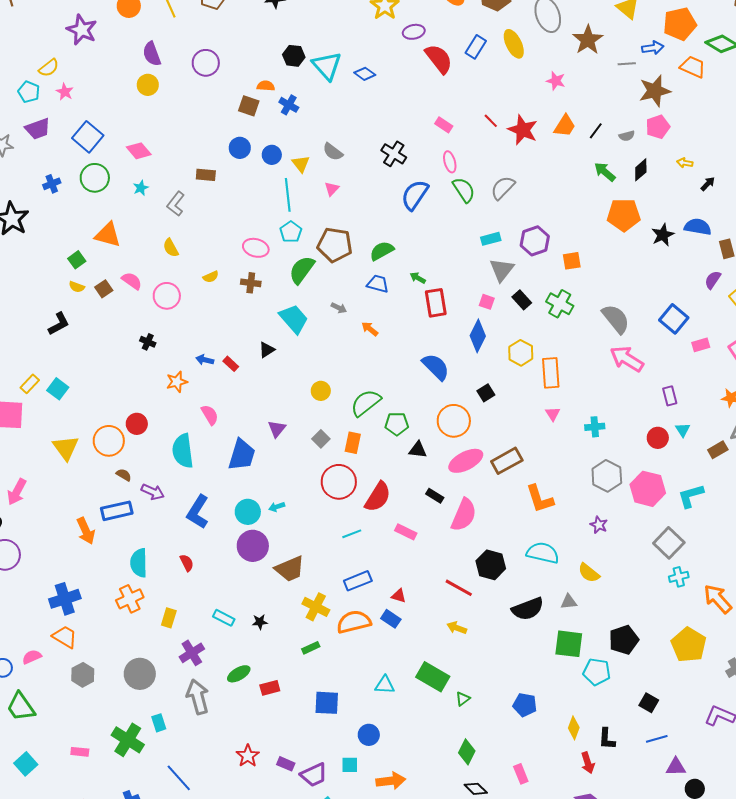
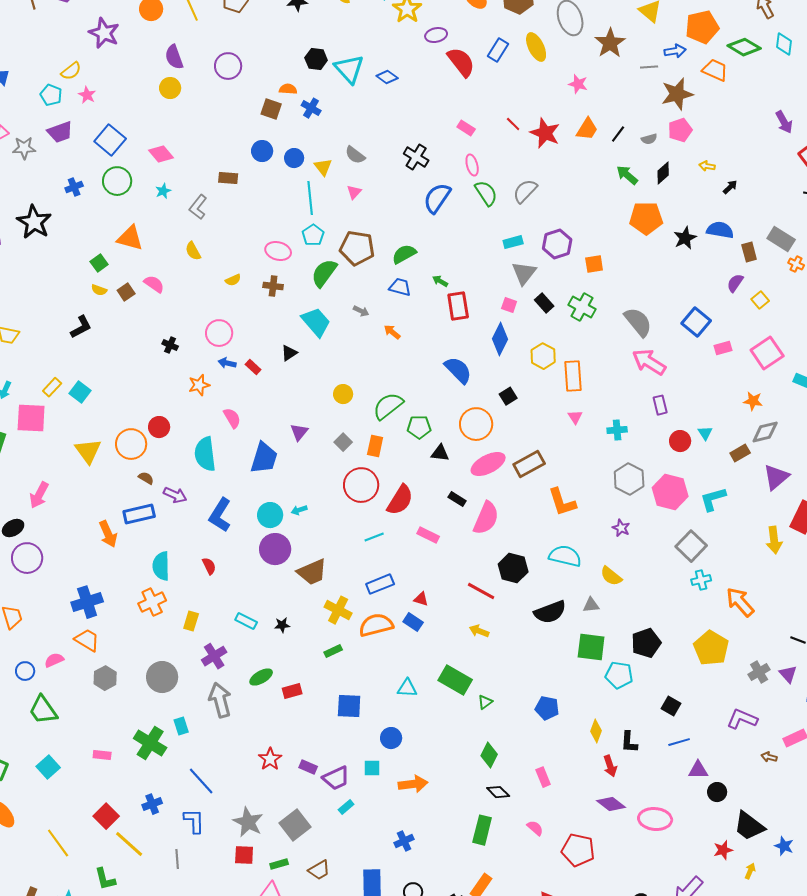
pink circle: (167, 296) -> (219, 333), moved
purple rectangle: (670, 396) -> (660, 405), moved

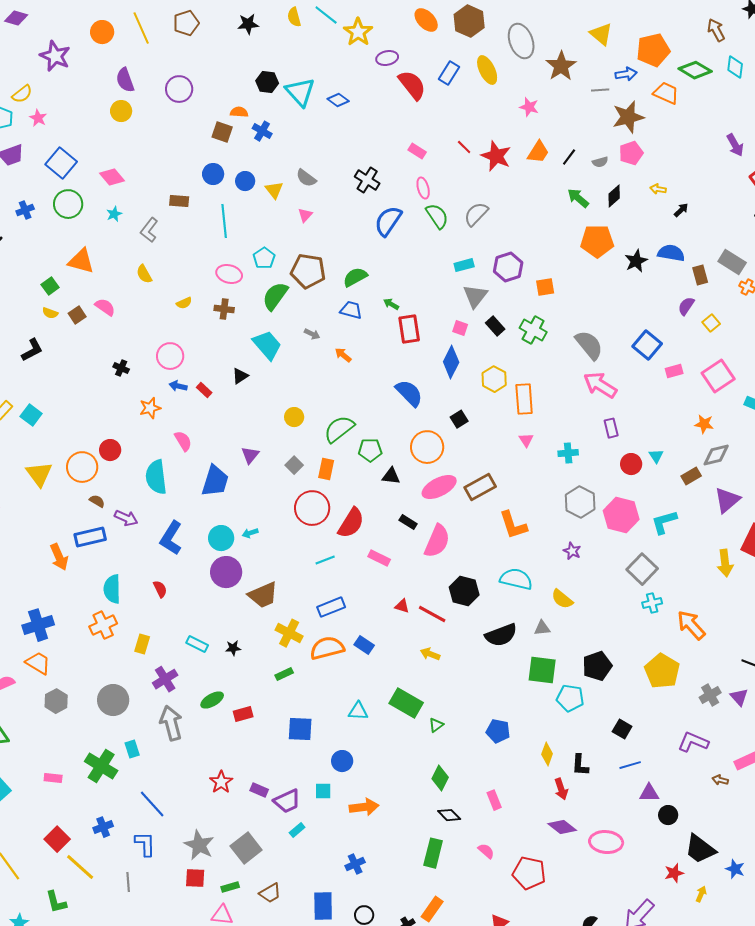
cyan line: (310, 198) -> (224, 221), moved
red triangle: (421, 599) -> (402, 606), moved

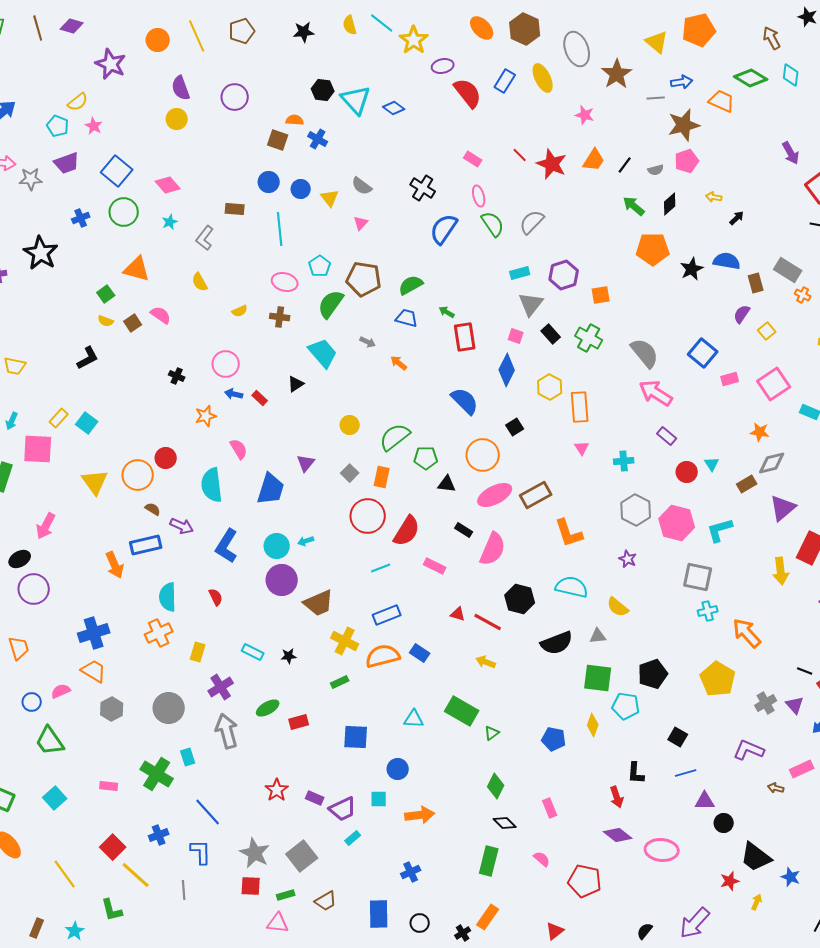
orange pentagon: (653, 50) -> (699, 30), moved
purple rectangle: (611, 428) -> (667, 436), turned -36
gray square: (642, 569) -> (698, 577), turned -32
yellow diamond: (547, 754) -> (593, 725), moved

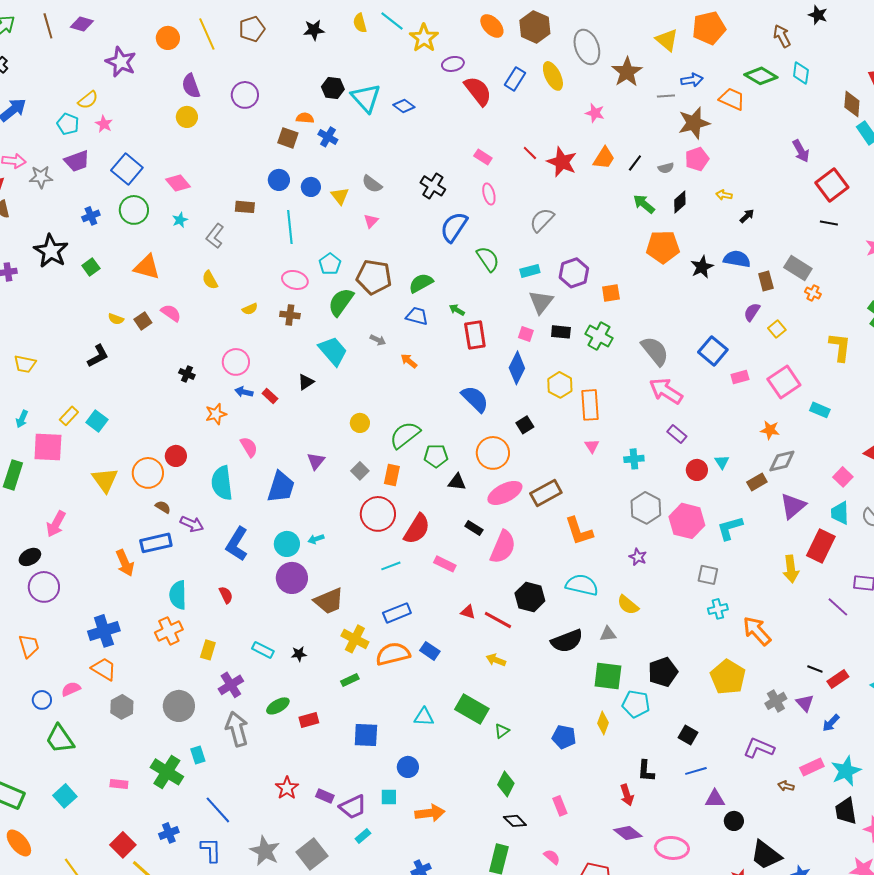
green semicircle: (493, 224) -> (488, 259), moved
green square: (106, 294) -> (91, 267), moved
black rectangle: (551, 334) -> (561, 332), turned -42
gray square: (698, 577) -> (708, 575), size x0.7

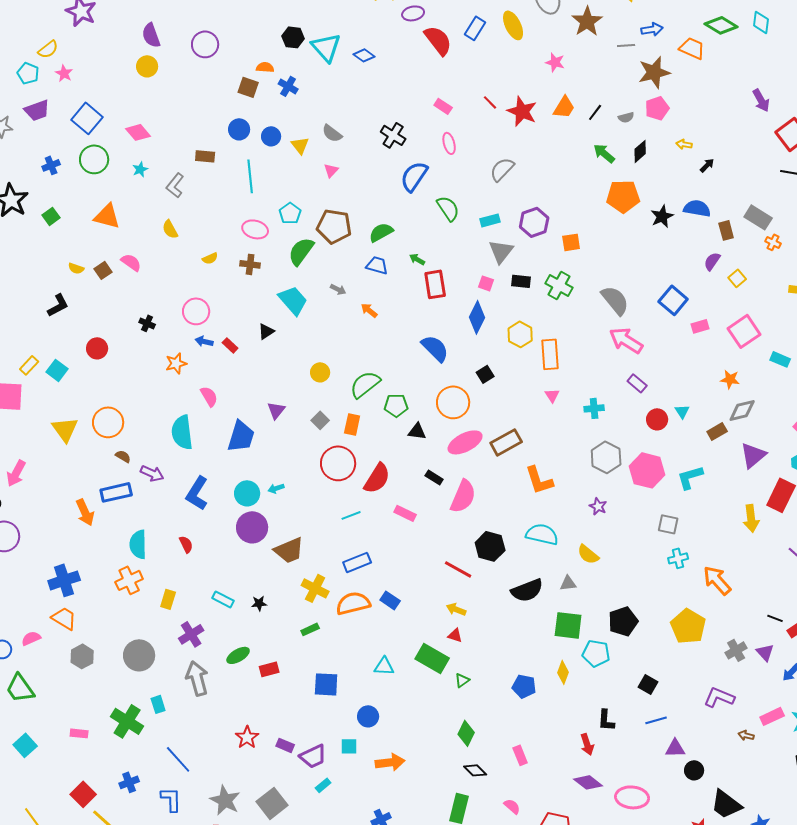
red circle: (176, 456) -> (97, 348), moved
red triangle: (468, 612) -> (455, 635), moved

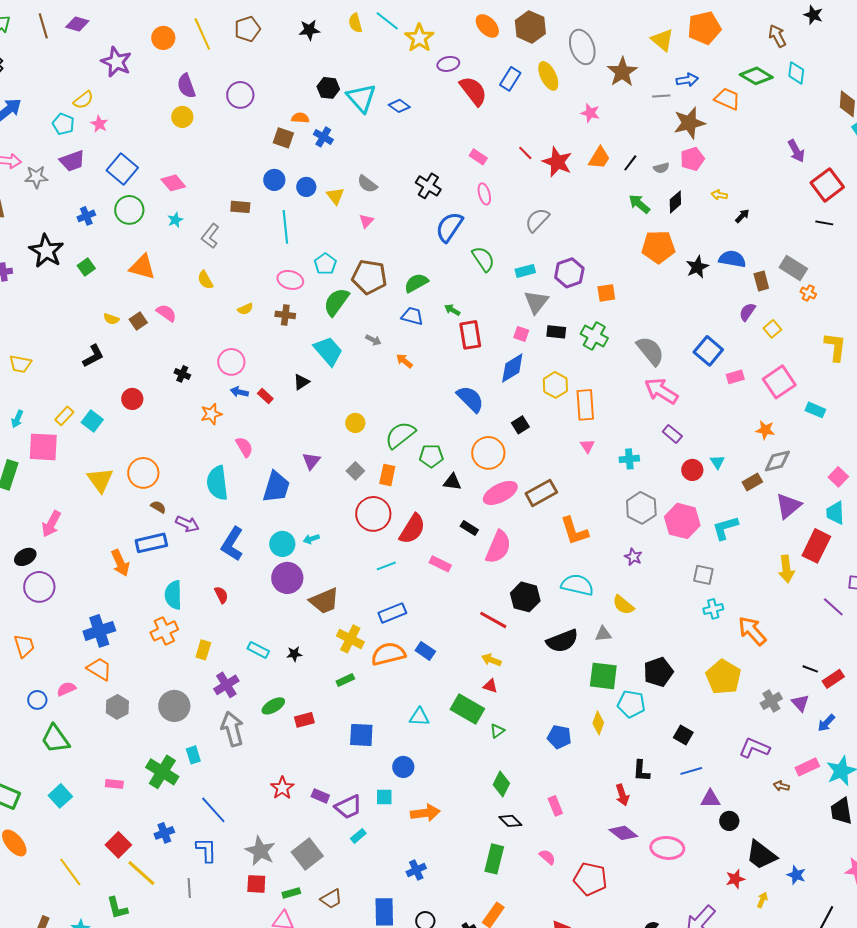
blue diamond: (477, 317) -> (512, 368), turned 32

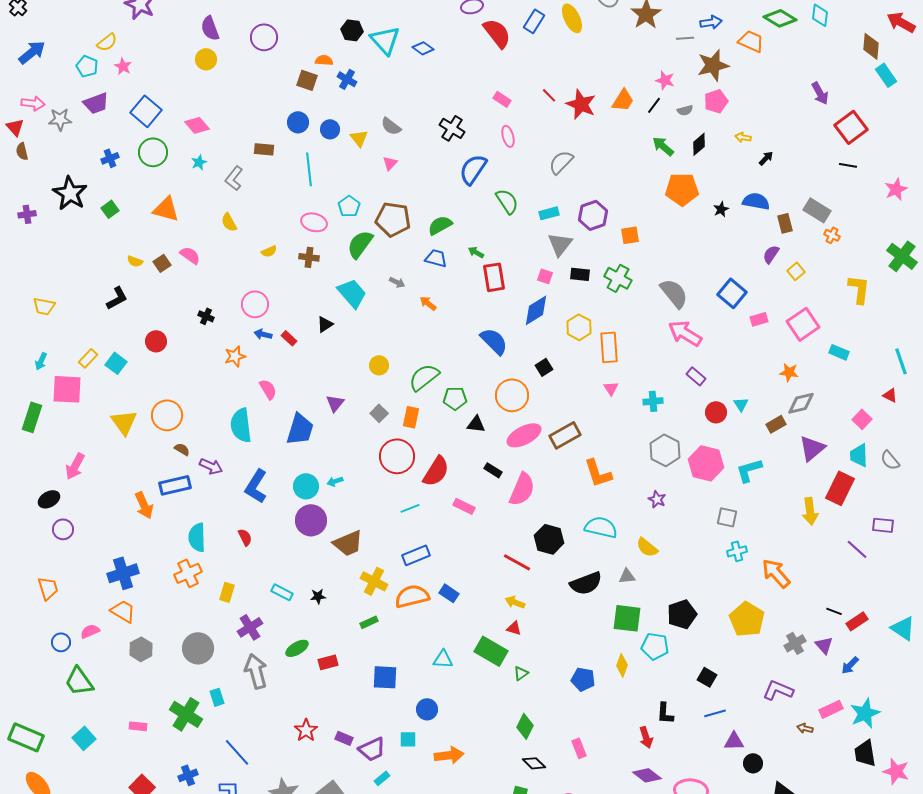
pink star: (590, 113) -> (665, 80), moved
black star: (697, 267) -> (721, 209), size x0.7
purple circle: (39, 587) -> (63, 529), size x0.7

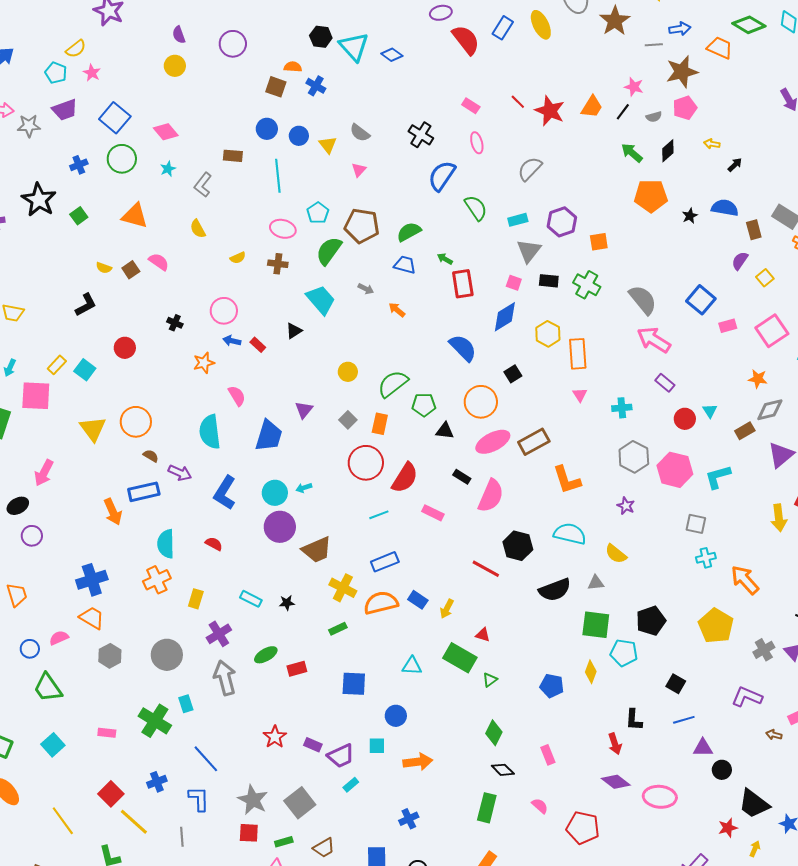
purple semicircle: (210, 28) -> (179, 35), size x0.7
red semicircle: (245, 537) -> (214, 544), turned -36
yellow arrow: (515, 602) -> (447, 609), moved, turned -84

